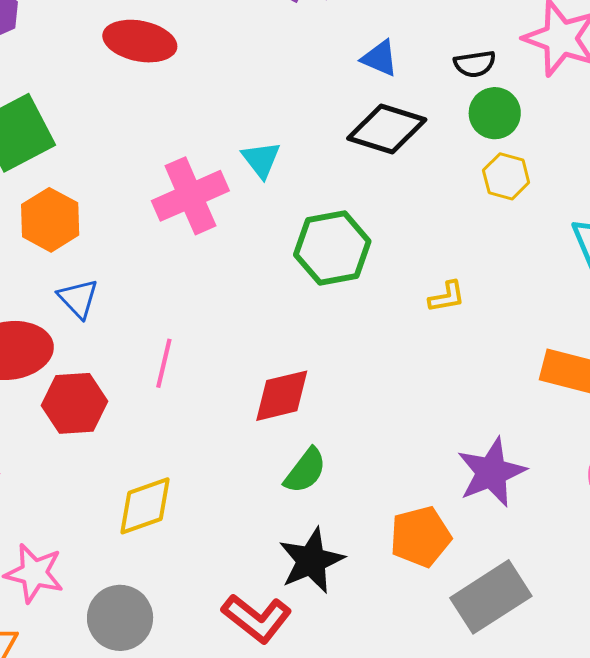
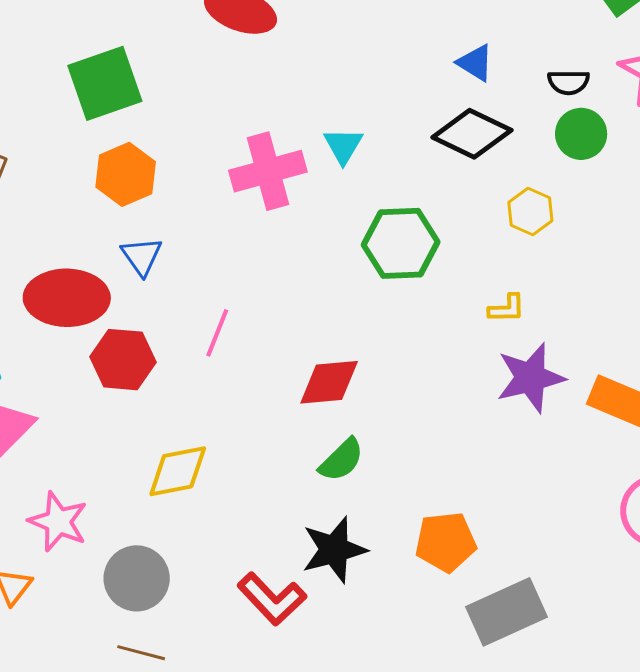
yellow hexagon: (506, 176) -> (530, 212), moved
purple star: (491, 472) -> (531, 378), moved

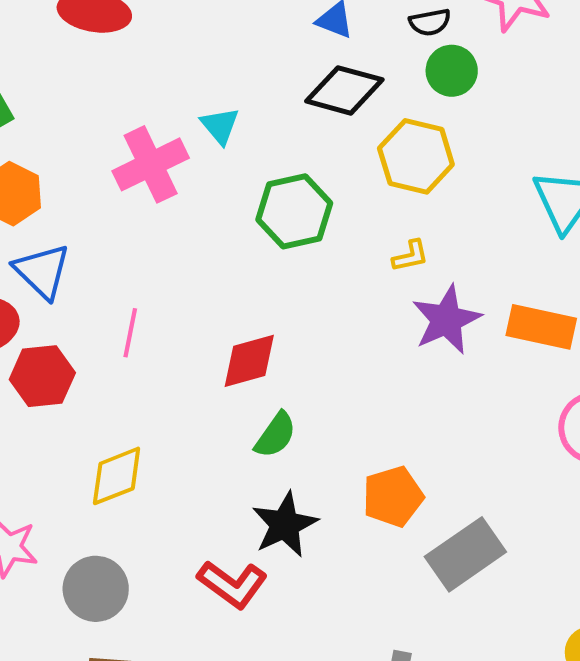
yellow hexagon: (530, 212) -> (416, 156), size x1.6
blue triangle: (142, 256) -> (42, 271), size x1.4

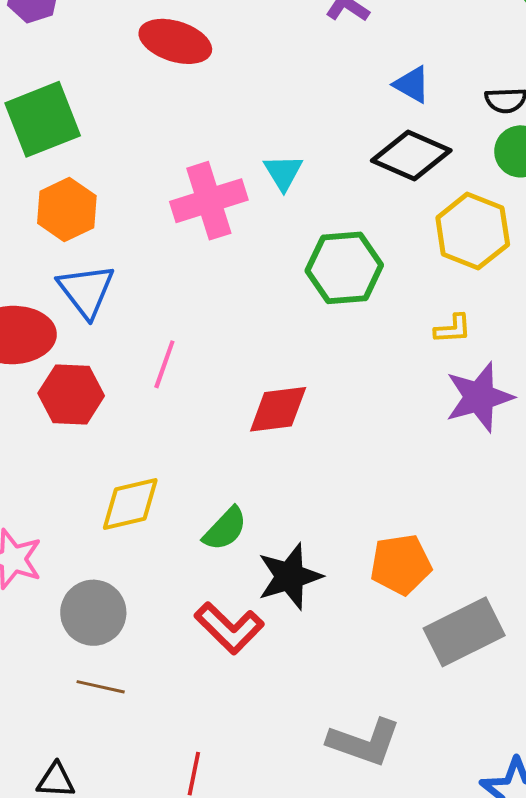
green semicircle: (275, 435) -> (225, 529), moved

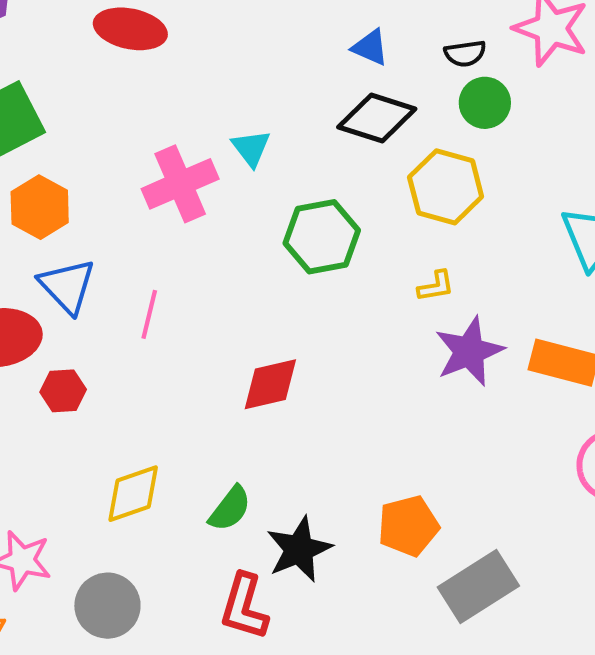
pink line: (164, 364) -> (149, 314), moved
red hexagon: (71, 395) -> (63, 391), size x0.7
red L-shape: (229, 628) -> (244, 607), turned 68

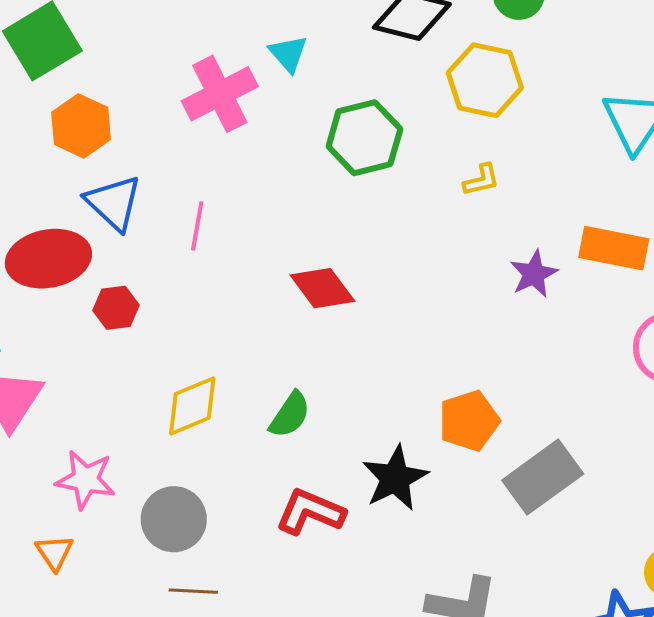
purple star: (469, 351) -> (534, 274), moved, size x0.7
red diamond: (270, 384) -> (322, 288), turned 70
black star: (299, 549) -> (395, 478), moved
red L-shape: (244, 607) -> (310, 512), turned 100

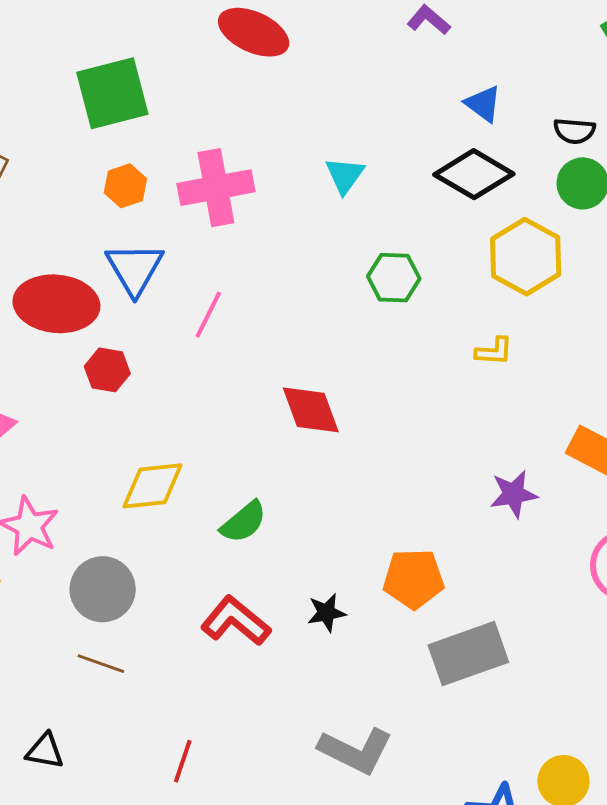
pink cross: (220, 94) -> (216, 188), moved
orange hexagon: (81, 126) -> (125, 186), size x0.7
green hexagon: (364, 138) -> (394, 278), size x0.7
purple star: (534, 274) -> (514, 494), moved
black star: (395, 478) -> (326, 613), size x0.6

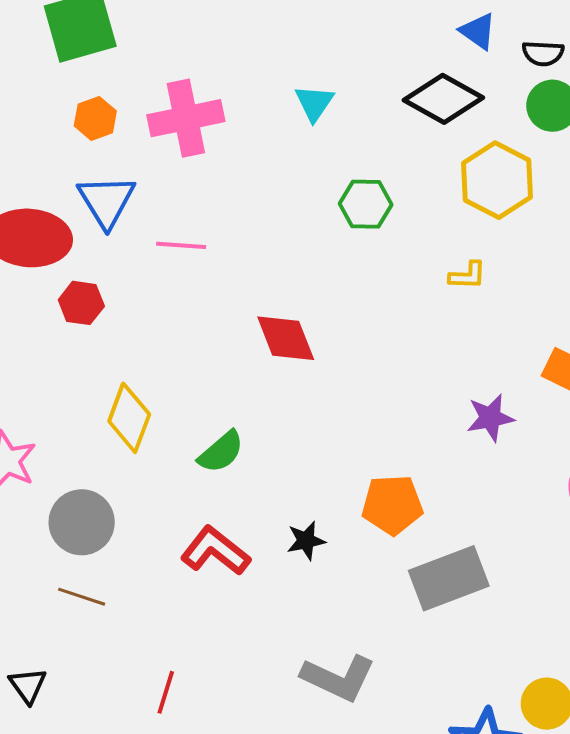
blue triangle: (483, 104) -> (478, 31), moved
pink line: (208, 315) -> (181, 245), turned 69
yellow diamond: (152, 486) -> (129, 418), turned -62
black triangle: (45, 751) -> (28, 685), turned 45

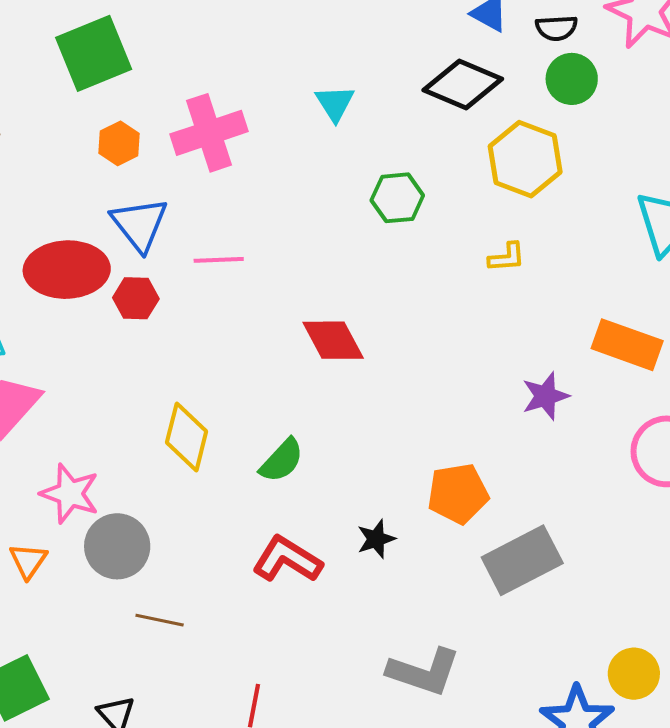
red hexagon: (81, 303) -> (136, 298), moved
gray circle: (82, 522) -> (117, 546), moved

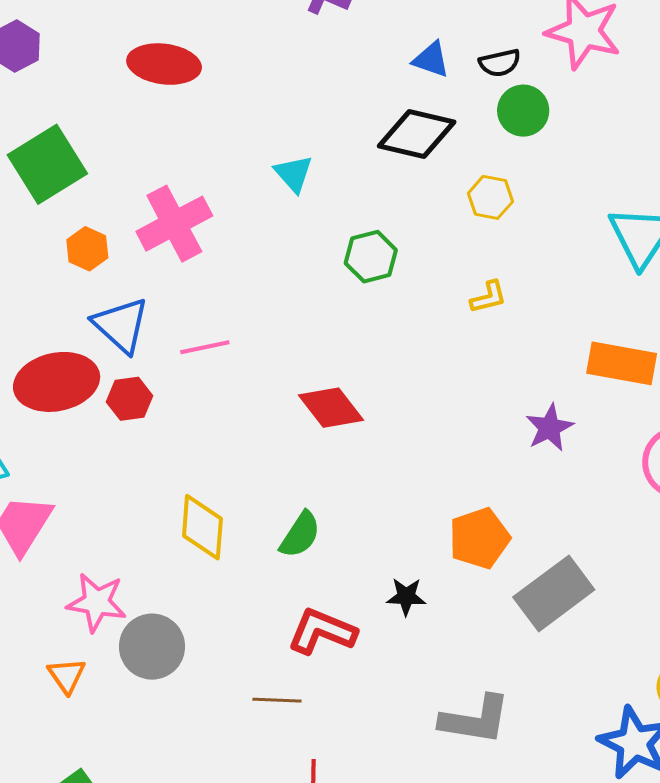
yellow hexagon: (525, 159) -> (490, 197), size x0.6
black star: (376, 539) -> (406, 597), turned 30
brown line: (160, 620) -> (277, 700), moved

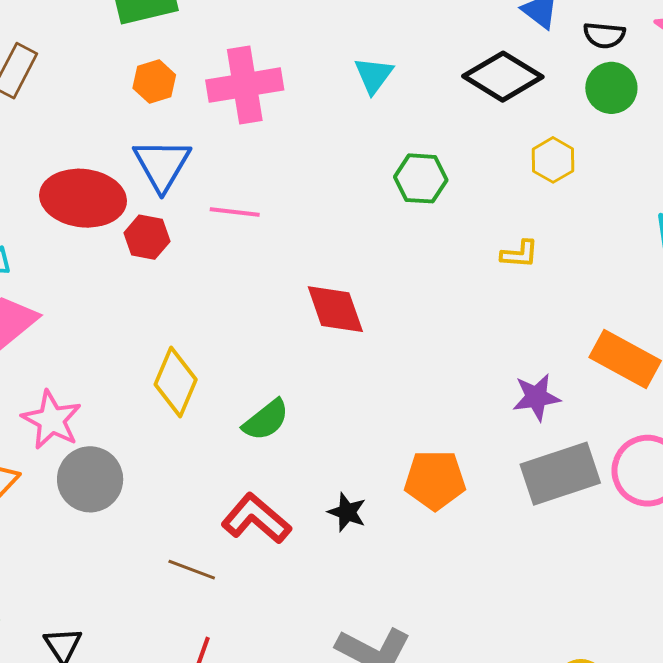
gray rectangle: (554, 593) -> (560, 474), moved

